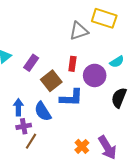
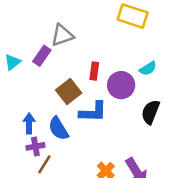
gray triangle: (79, 31) -> (62, 35), moved
purple rectangle: (31, 63) -> (42, 56), moved

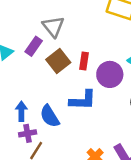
gray triangle: (62, 35) -> (53, 27), turned -50
brown square: (69, 91) -> (58, 61), moved

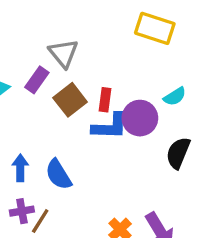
blue L-shape: (83, 100) -> (110, 126), moved
purple cross: (28, 133) -> (22, 211), moved

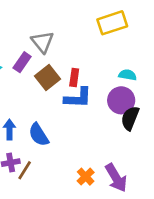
yellow rectangle: (155, 28) -> (112, 23), turned -36
cyan semicircle: (175, 96) -> (128, 75), turned -138
purple circle: (140, 118) -> (121, 100), moved

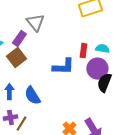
brown square: (48, 77) -> (16, 58), moved
red rectangle: (74, 77) -> (83, 51), moved

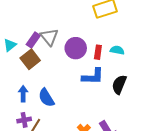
gray triangle: (35, 23) -> (49, 37), moved
blue L-shape: (63, 67) -> (93, 76), moved
purple circle: (97, 69) -> (76, 48), moved

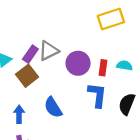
gray triangle: (49, 37) -> (49, 51), turned 42
blue L-shape: (93, 76) -> (97, 95), turned -85
blue semicircle: (46, 98) -> (53, 107), moved

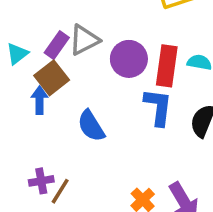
red rectangle: (103, 68) -> (167, 66), size x1.6
blue arrow: (19, 114) -> (40, 100), moved

